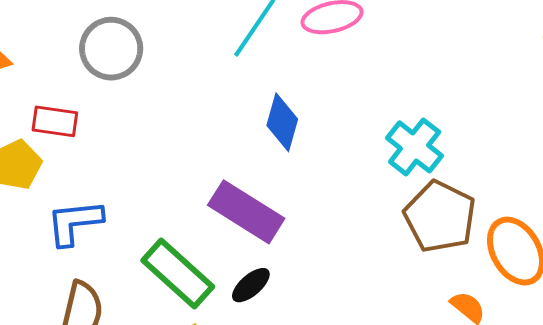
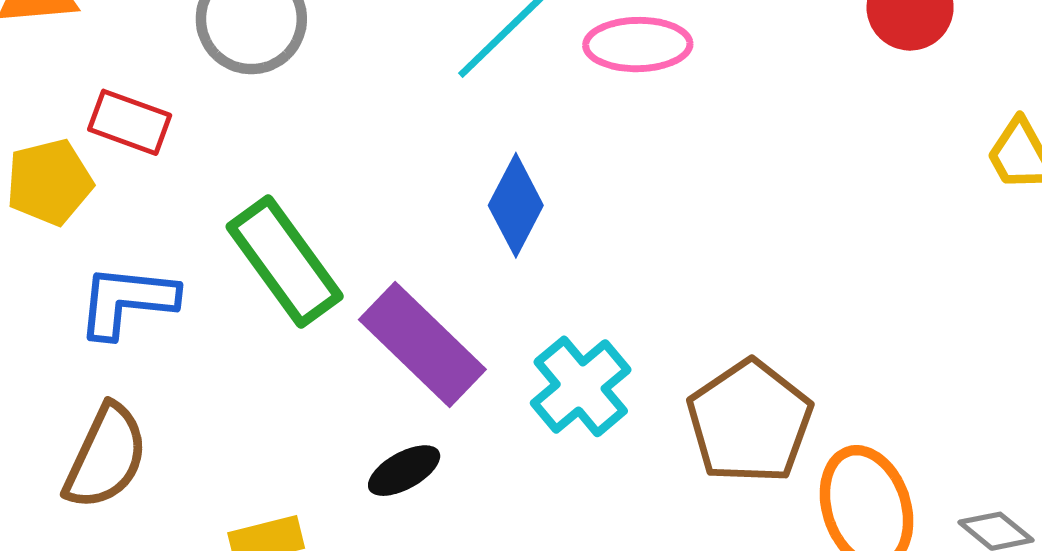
cyan cross: (415, 147) -> (581, 386), moved
green rectangle: (178, 274) -> (285, 261), moved

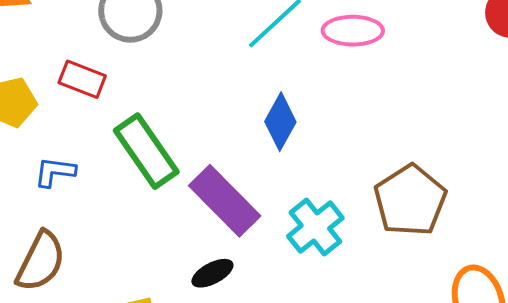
red rectangle: (130, 122) -> (82, 79), moved
blue L-shape: (127, 301) -> (55, 172), size x0.7
brown pentagon: (750, 422) -> (410, 200), moved

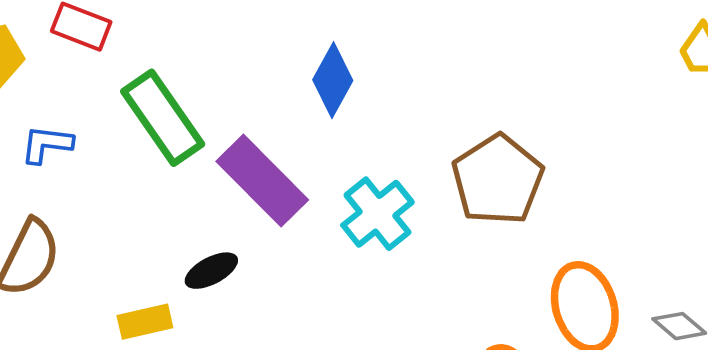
black ellipse: (212, 273) -> (211, 271), moved

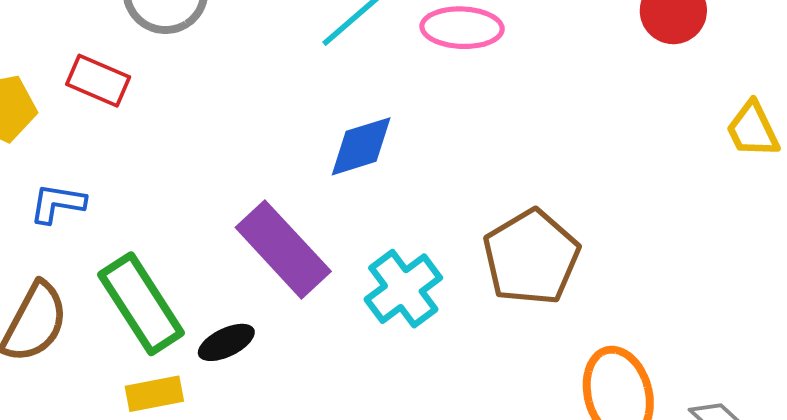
blue diamond: (333, 80) -> (361, 146), turned 42
green rectangle: (163, 118) -> (141, 304), moved

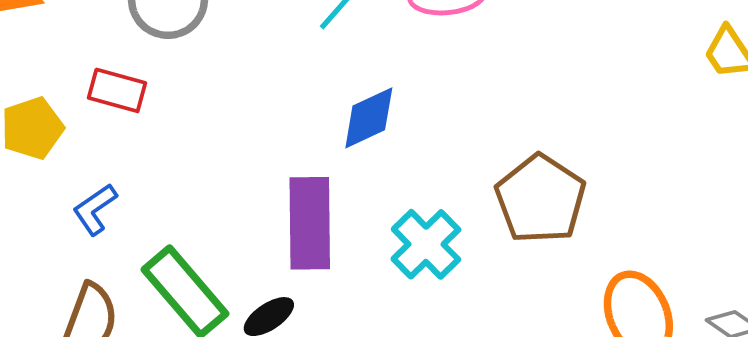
blue L-shape: (57, 203) -> (95, 209), turned -36
purple rectangle: (283, 249) -> (310, 223), turned 50

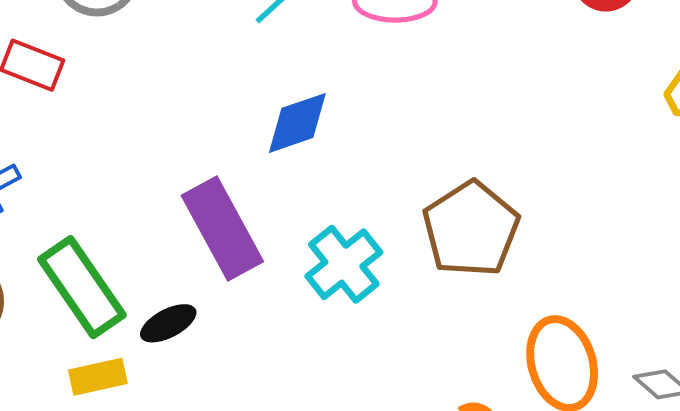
purple rectangle: (310, 223) -> (222, 229), turned -34

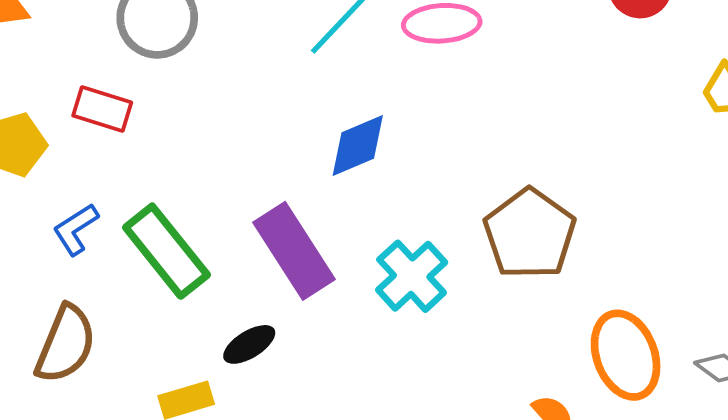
green rectangle: (82, 287) -> (166, 251), moved

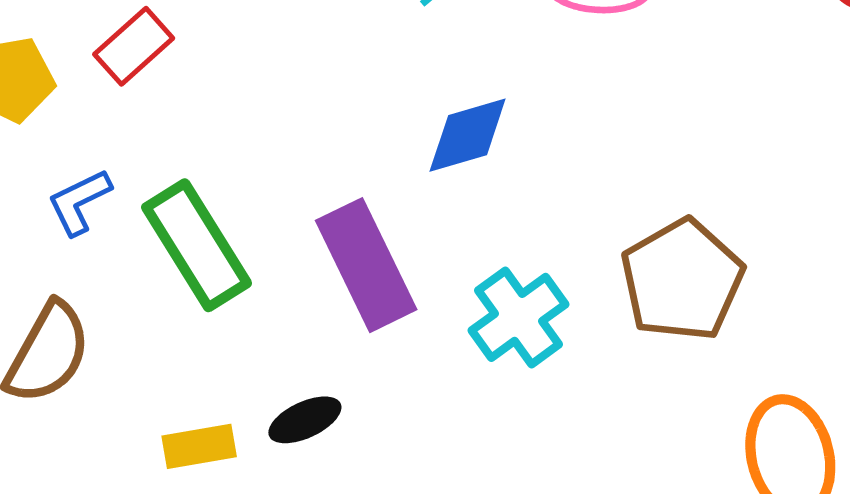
red rectangle: (102, 109) -> (134, 46), turned -66
black ellipse: (249, 344) -> (305, 420), moved

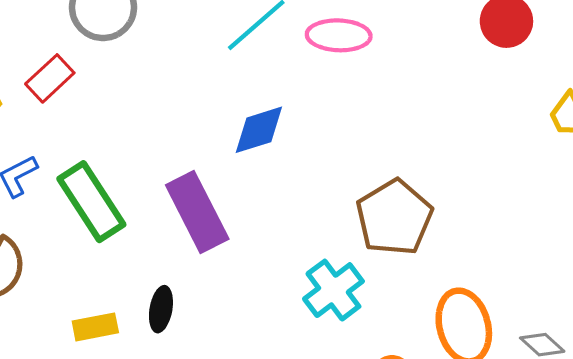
cyan cross: (518, 317) -> (333, 290), moved
black ellipse: (305, 420) -> (161, 309), turned -54

